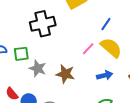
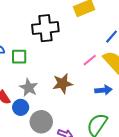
gray star: (38, 68) -> (29, 88), moved
brown star: (65, 74) -> (63, 83), turned -30

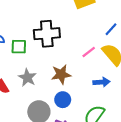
black cross: (45, 28) -> (47, 34), moved
blue circle: (21, 107) -> (63, 100), moved

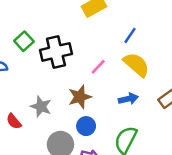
green square: (19, 47) -> (24, 41), moved, turned -35
pink line: (89, 52) -> (98, 67), moved

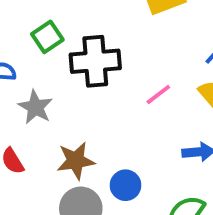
brown star: (80, 97) -> (76, 161), moved
gray star: (41, 107) -> (35, 107), moved

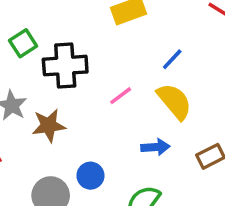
brown star: (76, 161) -> (49, 125), moved

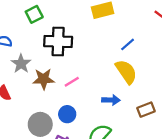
green square: (23, 43) -> (34, 14), moved
pink line: (121, 96) -> (72, 82), moved

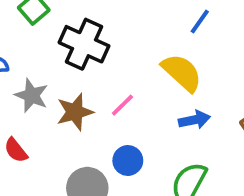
black cross: (58, 41) -> (84, 44), turned 36
yellow semicircle: (126, 72) -> (182, 73), moved

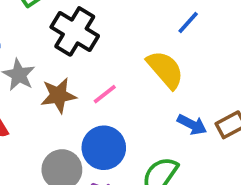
blue arrow: (194, 120) -> (192, 125), moved, turned 32
blue circle: (128, 160) -> (104, 148), size x1.5

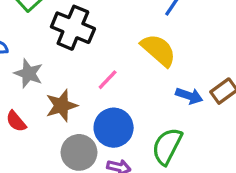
brown star: (58, 95) -> (61, 106), moved

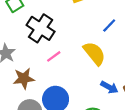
pink line: (108, 80) -> (54, 56), moved

